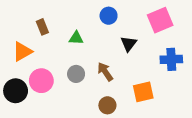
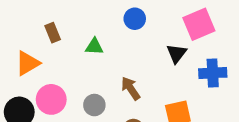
black triangle: (129, 44) -> (177, 53), moved
gray circle: (76, 74) -> (94, 105), moved

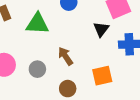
green triangle: (94, 47) -> (37, 24), size x1.6

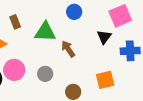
brown arrow: (65, 56) -> (68, 49), moved

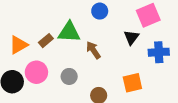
brown rectangle: (15, 22) -> (46, 41), moved, turned 72

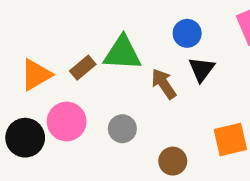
blue circle: (100, 11) -> (187, 33), moved
black triangle: (131, 37) -> (202, 69), moved

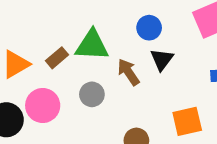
gray circle: (122, 129) -> (92, 94), moved

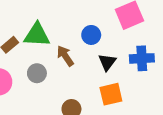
blue circle: (149, 28) -> (91, 35), moved
black triangle: (162, 59) -> (107, 62), moved

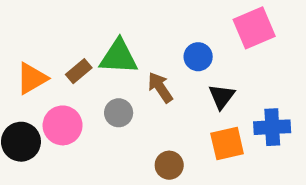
blue cross: (142, 58) -> (272, 127), moved

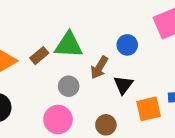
brown arrow: (160, 87) -> (99, 68), turned -115
black triangle: (222, 96) -> (123, 85), moved
pink circle: (63, 125) -> (58, 120), moved

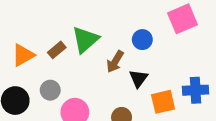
green triangle: (69, 45) -> (85, 40), turned -44
gray circle: (69, 86) -> (50, 90), moved

